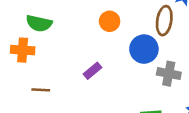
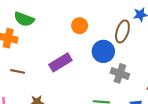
purple rectangle: (92, 71) -> (60, 62), size x1.5

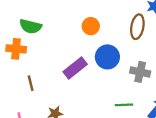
blue circle: (103, 51) -> (107, 57), moved
brown line: (18, 71) -> (31, 83), turned 72

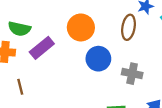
orange circle: (91, 26) -> (81, 27), size x1.5
purple rectangle: (75, 68) -> (42, 48), moved

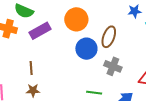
brown ellipse: (129, 27) -> (109, 37), moved
brown line: (20, 87) -> (31, 68), moved

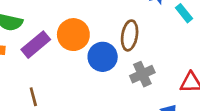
orange circle: (76, 19) -> (73, 35), moved
gray cross: (113, 66) -> (142, 74), turned -36

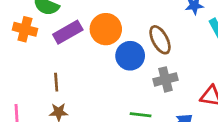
brown ellipse: (130, 35) -> (160, 40), turned -48

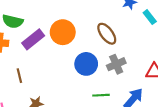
blue circle: (130, 56) -> (86, 64), moved
brown line: (56, 82) -> (19, 76), moved

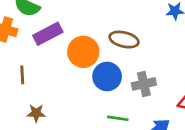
orange circle: (63, 32) -> (83, 52), moved
brown ellipse: (107, 34) -> (124, 40), moved, turned -50

